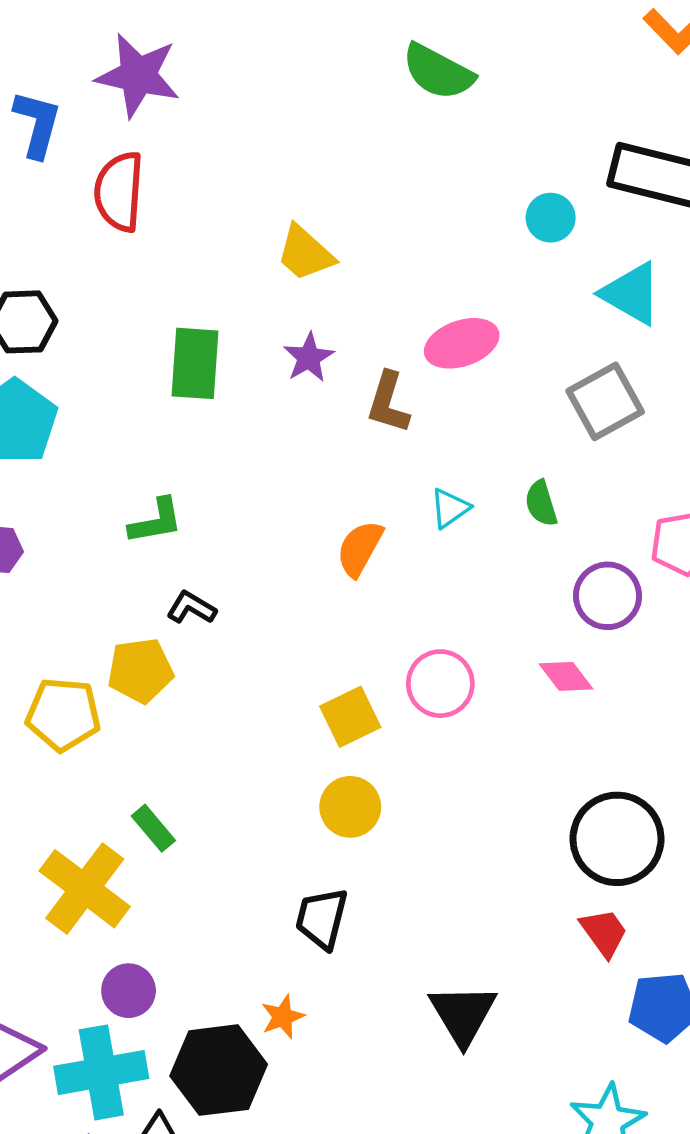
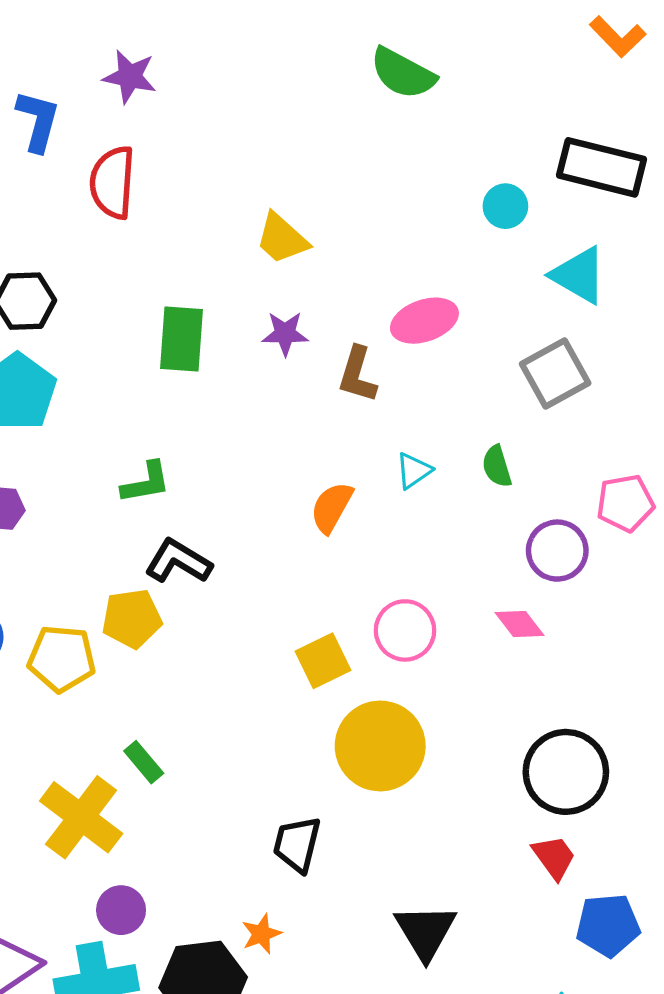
purple star: (138, 75) -> (130, 77), size x0.7
purple star: (309, 358) -> (285, 334), turned 30
black L-shape: (191, 608) -> (178, 561), size x1.5
yellow circle: (350, 807) -> (380, 746), moved, size x1.6

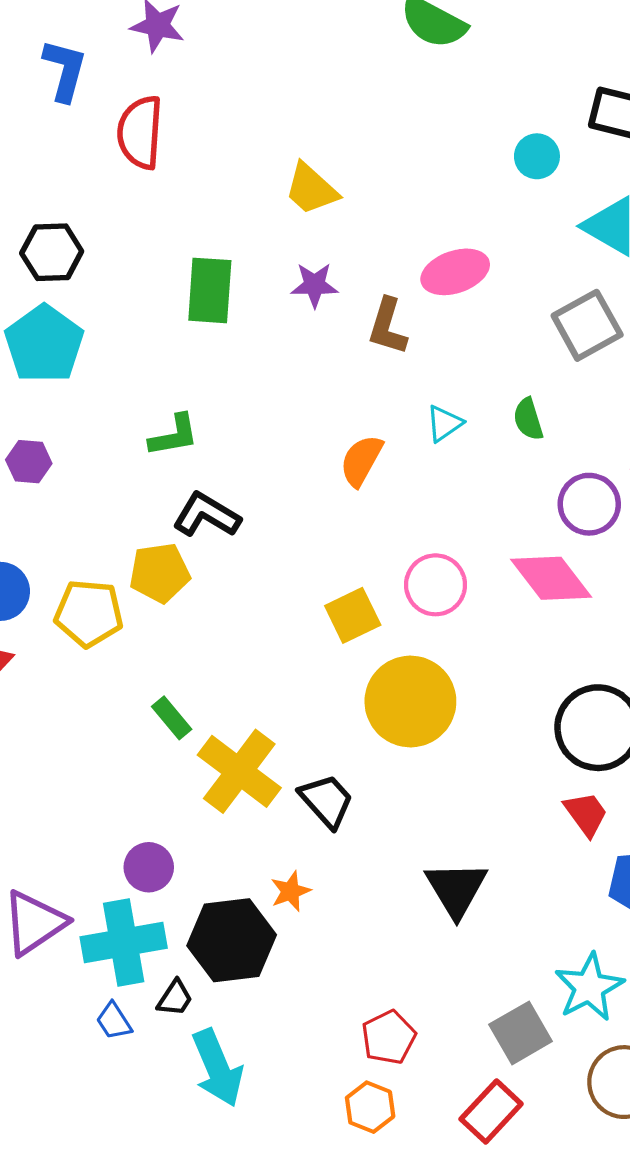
pink diamond: (519, 624) -> (551, 578), size x1.6
yellow cross: (81, 817) -> (239, 771), moved
black trapezoid: (297, 844) -> (326, 801), turned 124

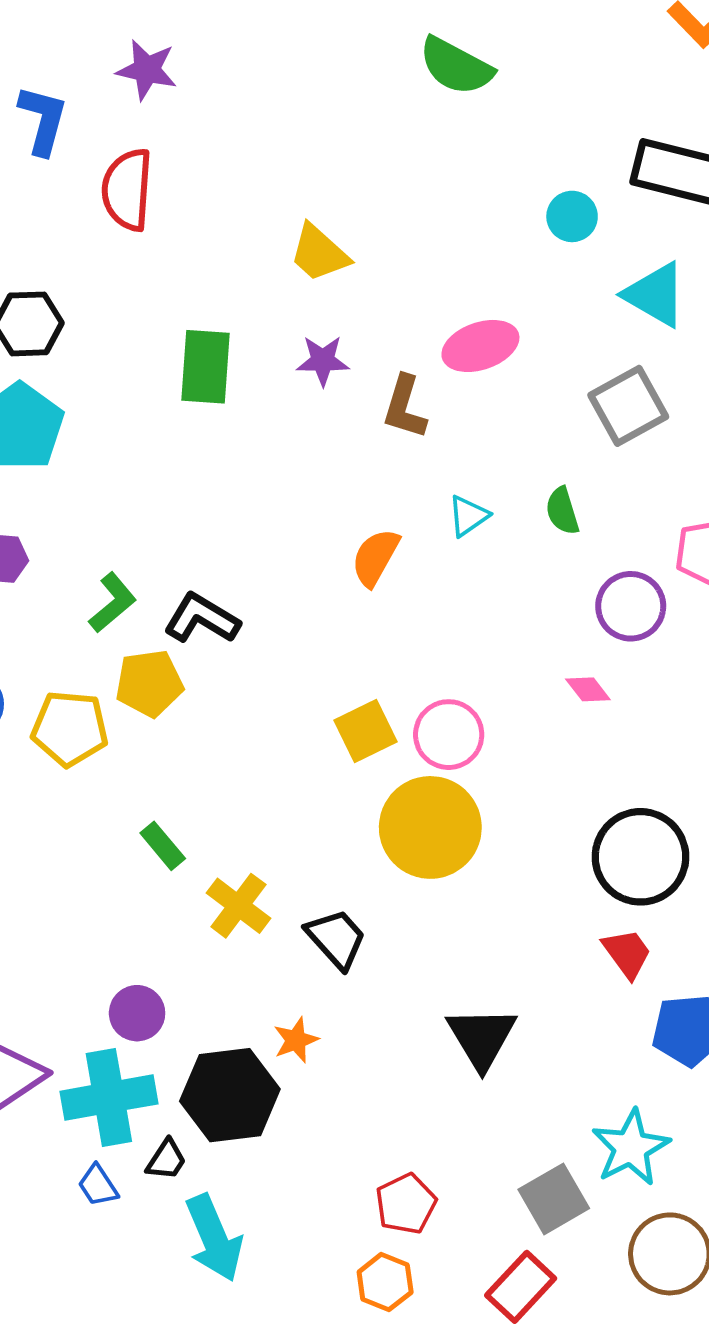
green L-shape: (174, 435) -> (113, 603), moved, turned -30
pink diamond: (551, 578) -> (588, 689), size x0.5
pink circle: (436, 585) -> (449, 735), moved
yellow cross: (239, 771) -> (238, 906), size x0.7

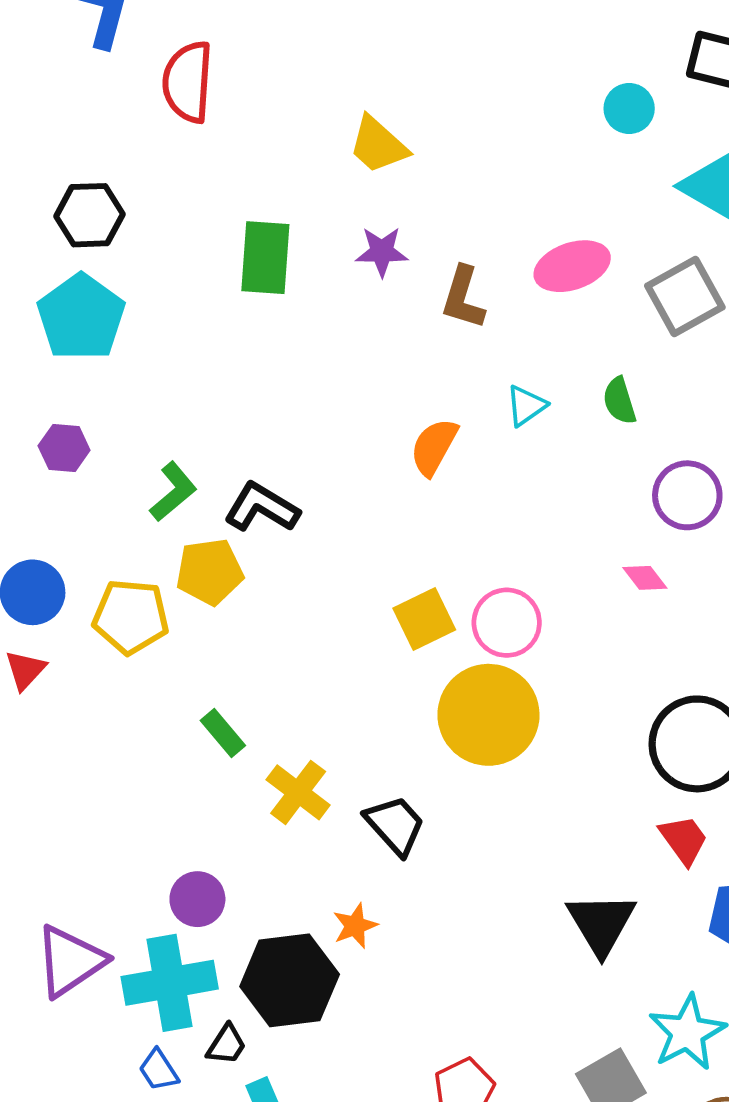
pink ellipse: (480, 346) -> (572, 266), moved
black triangle: (482, 1038) -> (601, 923), moved

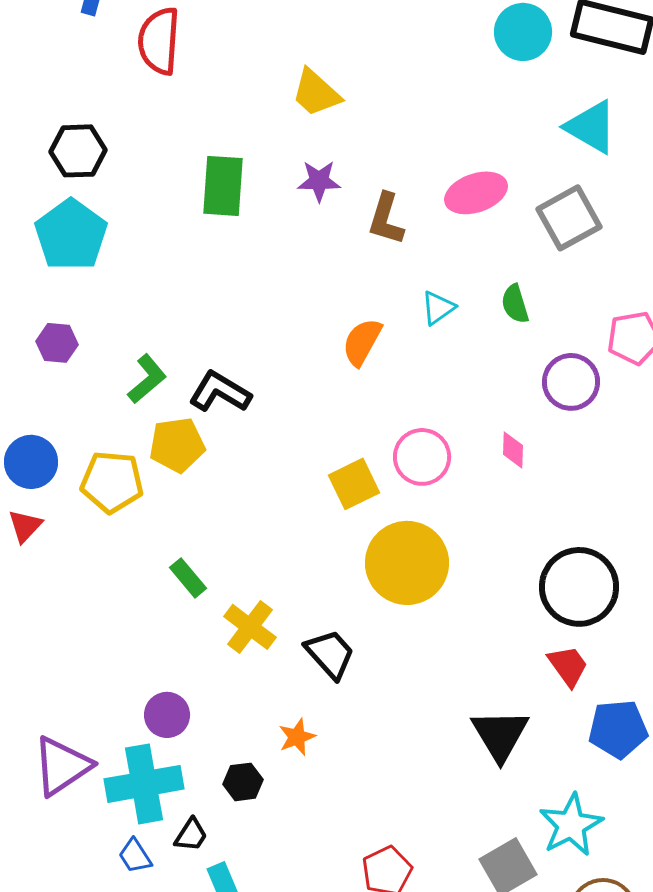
cyan circle: (629, 109) -> (523, 32), moved, size x1.4
pink diamond: (645, 578) -> (513, 450), moved, turned 39
pink circle: (507, 623) -> (422, 457), moved
black hexagon: (290, 980) -> (243, 782), size x0.5

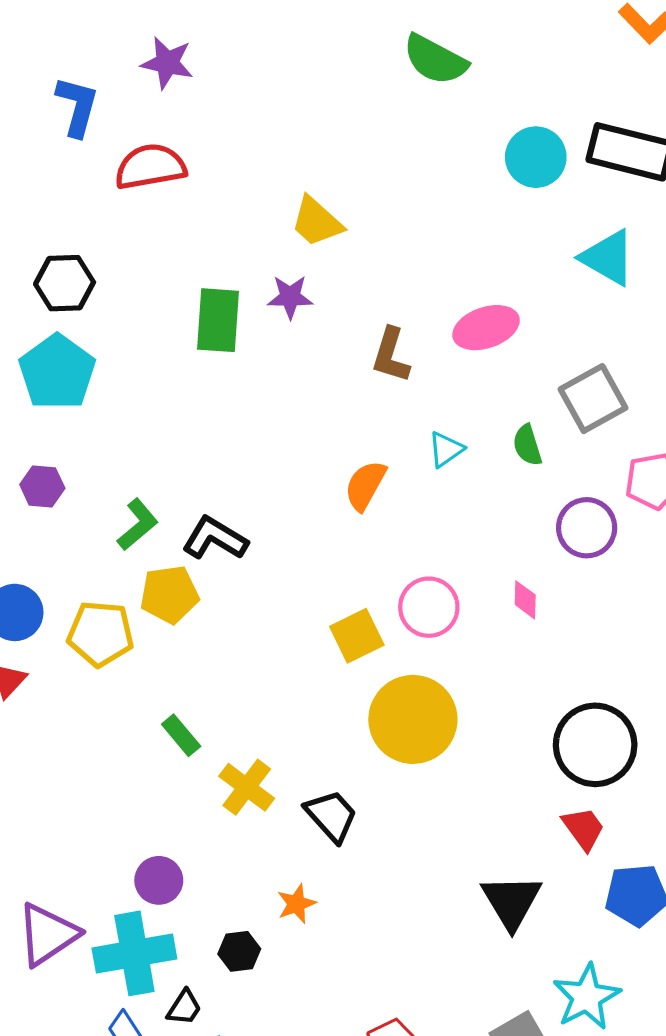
red semicircle: (159, 41) -> (150, 167), turned 76
purple star: (319, 181) -> (290, 297), moved
gray square: (569, 218) -> (593, 399), moved

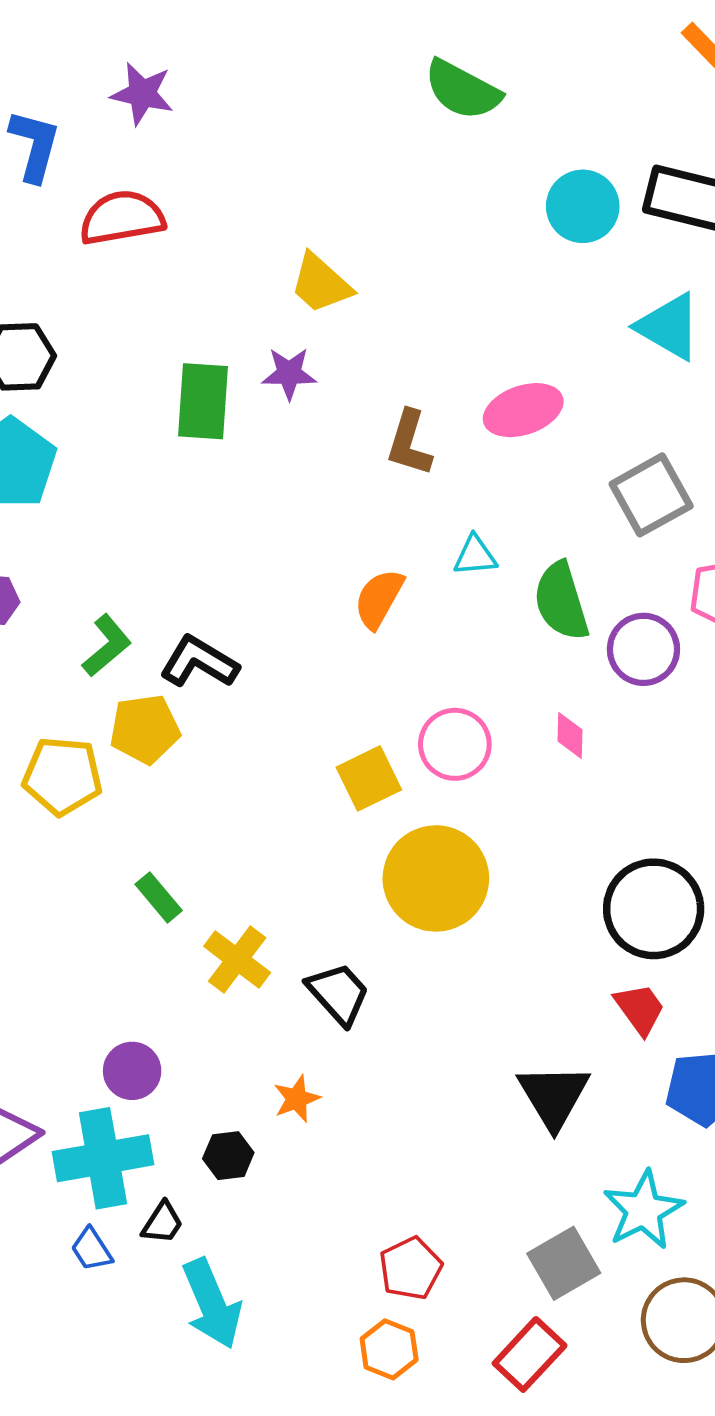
green semicircle: (527, 445) -> (561, 601), moved, size x1.6
cyan triangle: (446, 449) -> (475, 556), turned 30

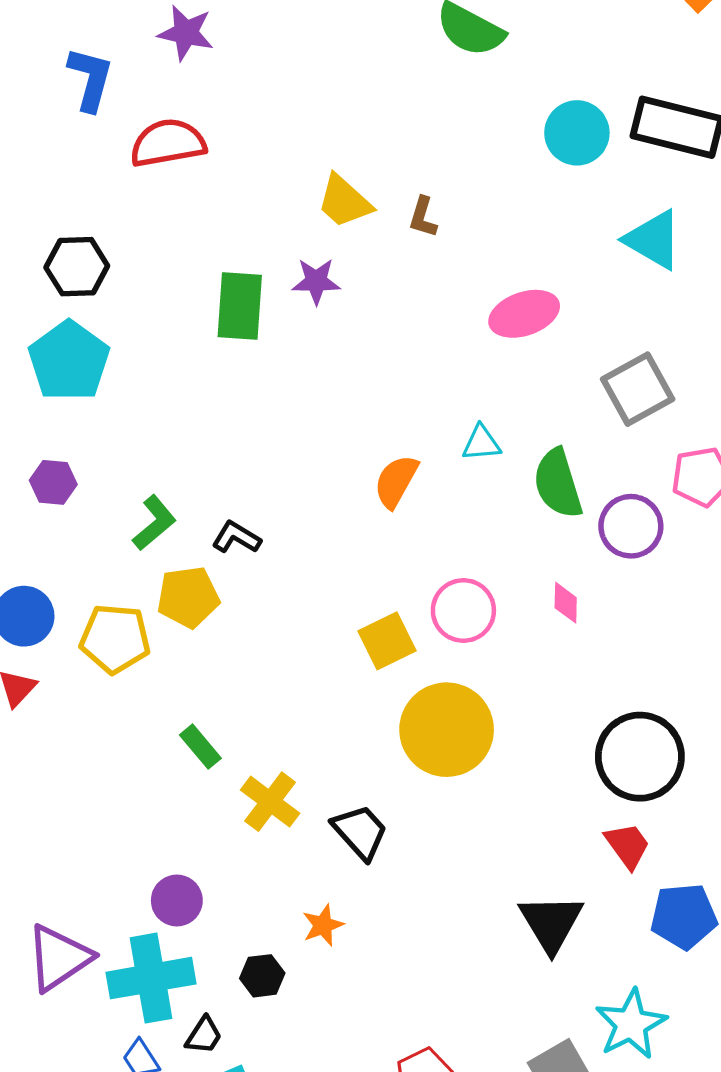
brown L-shape: (409, 443) -> (423, 217), moved, size x0.7
black L-shape: (199, 662) -> (236, 537), size x0.7

